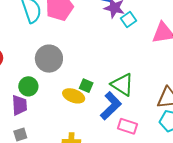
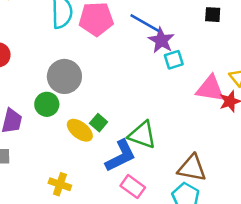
green triangle: (122, 85) -> (142, 135), turned -30
green circle: (28, 86) -> (47, 104), moved

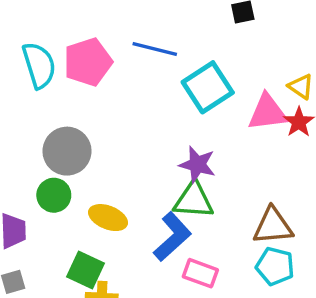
purple star: (161, 40) -> (197, 164), moved
cyan square: (174, 60) -> (208, 87), size x1.8
green square: (99, 123) -> (85, 270), moved, size x1.5

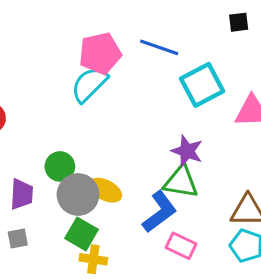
cyan semicircle: (39, 65) -> (89, 84), moved, turned -123
gray circle: (67, 151) -> (78, 194), moved

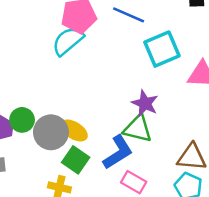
green circle: (60, 166) -> (22, 120), moved
green square: (81, 234) -> (76, 160), moved

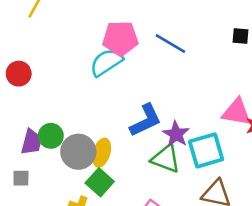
cyan square: (162, 49) -> (206, 150), moved
yellow ellipse: (74, 130) -> (102, 153), turned 68
blue L-shape: (118, 152) -> (146, 120), moved

